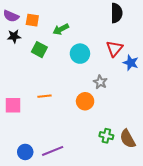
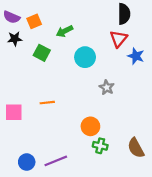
orange square: (32, 20) -> (34, 21), turned -32
red triangle: (114, 49) -> (119, 39), moved
blue star: (131, 63) -> (136, 56), moved
orange circle: (85, 101) -> (90, 126), moved
green cross: (106, 136) -> (100, 146), moved

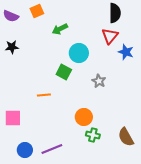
orange square: (34, 21) -> (37, 11), moved
black star: (15, 39) -> (12, 47), moved
green square: (42, 53) -> (64, 72), moved
pink square: (14, 112) -> (13, 118), moved

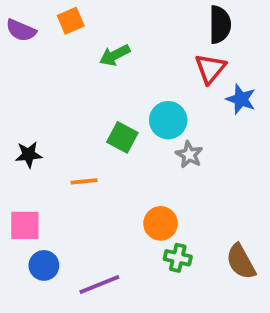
black star: (12, 47) -> (29, 155), moved
cyan circle: (79, 53) -> (168, 120), moved
blue circle: (25, 150) -> (44, 265), moved

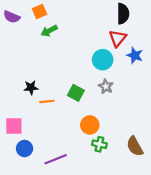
green arrow: (115, 55) -> (49, 31), moved
cyan circle: (168, 120) -> (103, 60), moved
green square: (122, 137) -> (76, 93), moved
black star: (29, 155) -> (31, 88), moved

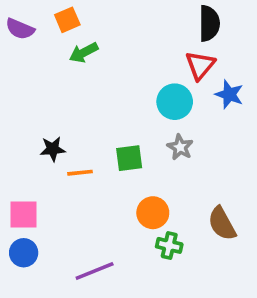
green square: (76, 93) -> (129, 158), turned -35
brown semicircle: (135, 146) -> (222, 224), moved
blue circle: (25, 148) -> (24, 253), moved

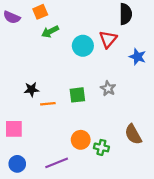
red triangle: (200, 65) -> (108, 39), moved
cyan circle: (175, 102) -> (83, 46), moved
orange circle: (153, 213) -> (81, 140), moved
blue circle: (24, 253) -> (17, 164), moved

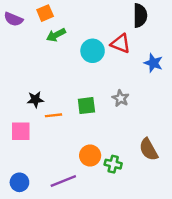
red triangle: (108, 39) -> (121, 43), turned -48
pink square: (14, 129) -> (21, 131), moved

